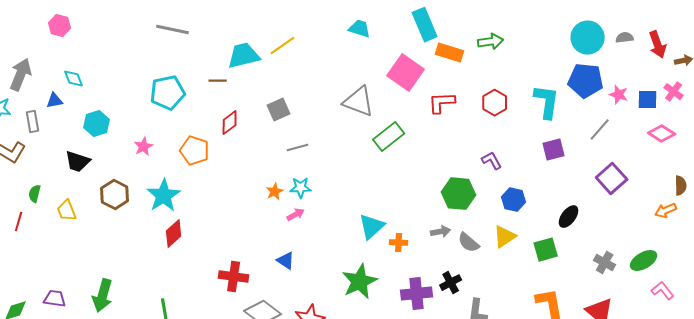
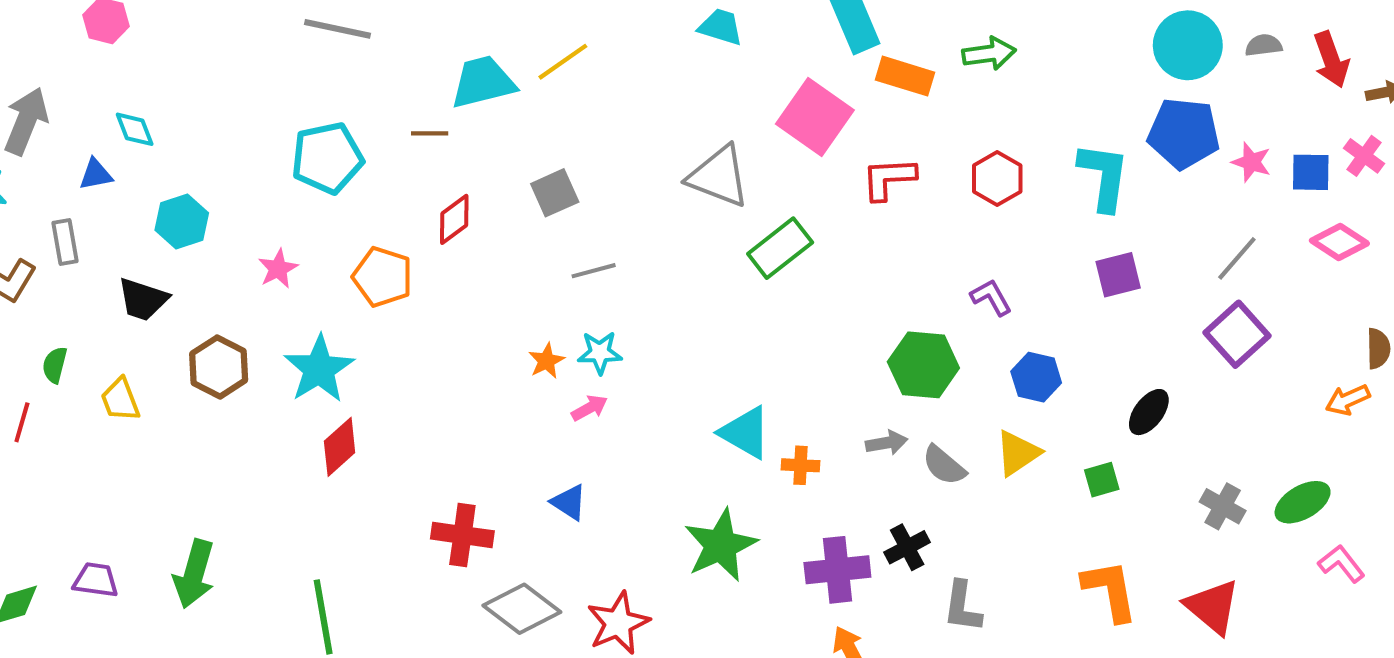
gray rectangle: (33, 122) -> (65, 242), moved
gray line: (600, 130) -> (1237, 258), moved
cyan triangle: (372, 227) -> (745, 433), turned -48
green square: (546, 250) -> (1102, 480), size x0.7

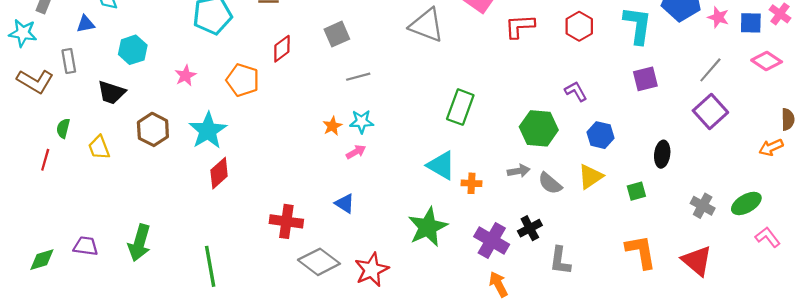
green rectangle: (780, 248) -> (460, 107), moved, turned -32
black ellipse: (1149, 412) -> (662, 154), turned -30
purple cross: (837, 570) -> (492, 241), turned 36

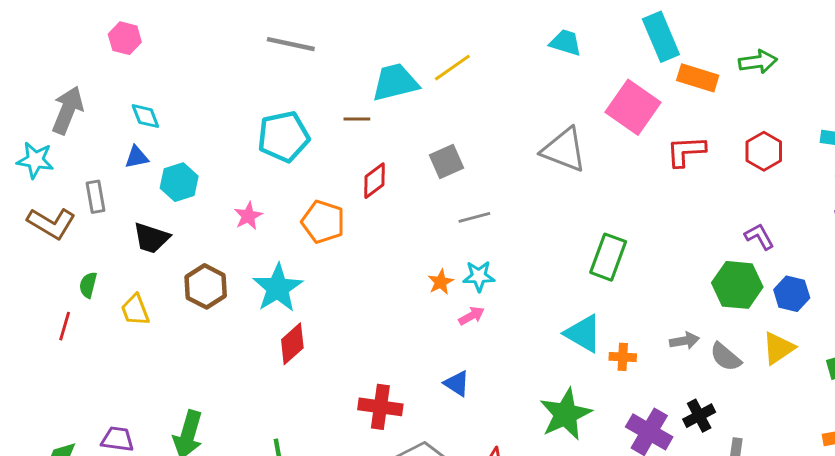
blue triangle: (86, 24) -> (137, 157), moved
green hexagon: (539, 128) -> (737, 285), moved

